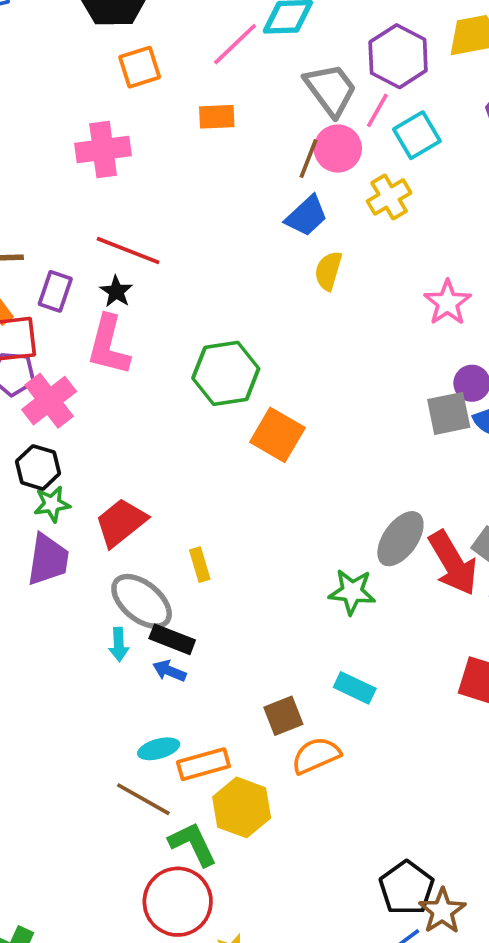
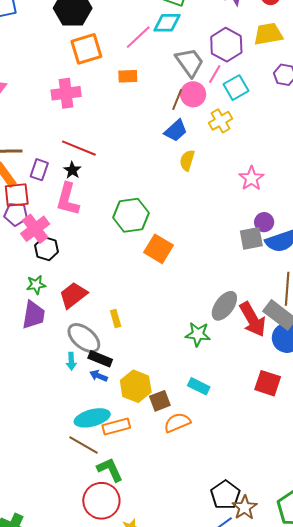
orange square: (140, 67) -> (86, 49), size x1.4
black hexagon: (38, 467) -> (46, 249), moved
cyan ellipse: (159, 749) -> (92, 418), size x1.6
yellow hexagon: (242, 807) -> (136, 386), moved

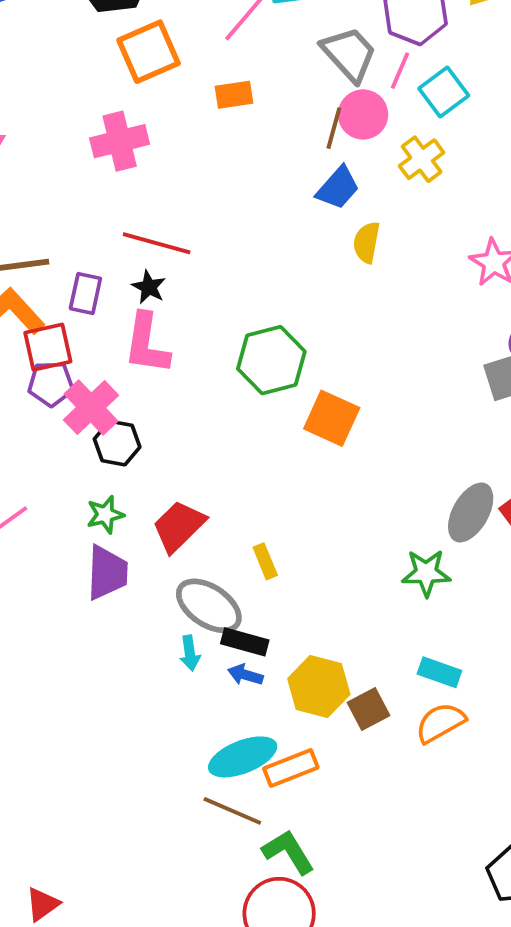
orange semicircle: (177, 423) -> (440, 723), moved

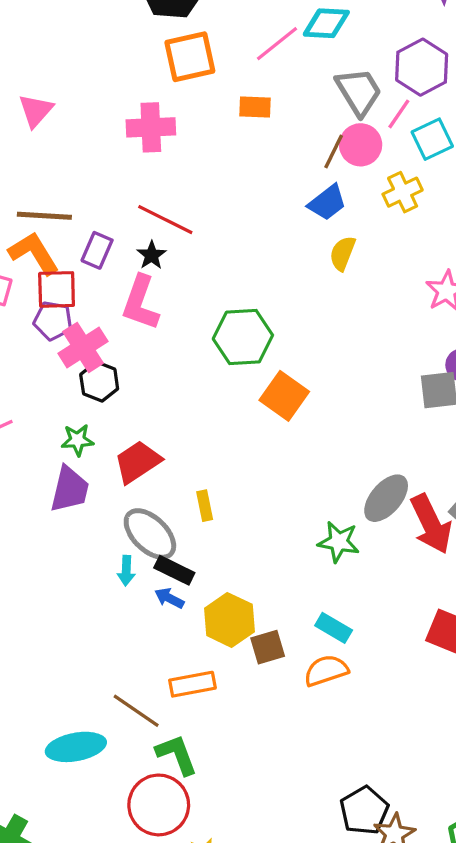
cyan ellipse: (243, 757) -> (76, 747), moved

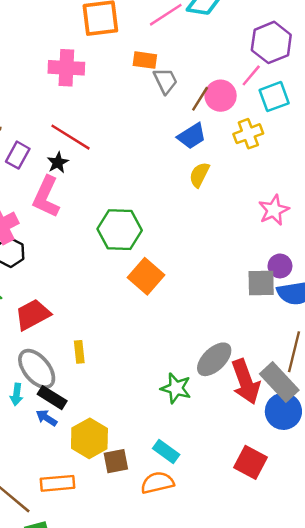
gray trapezoid: (359, 92) -> (165, 81), moved, size x0.7

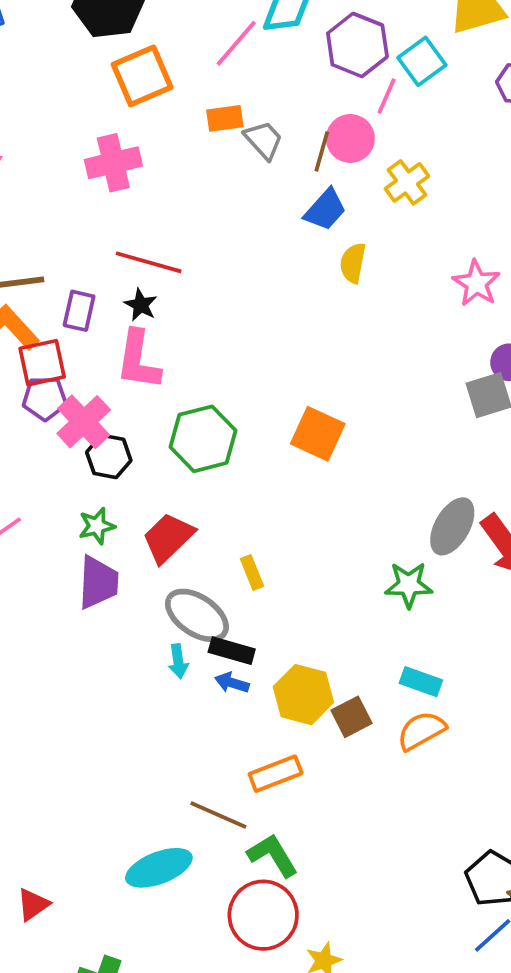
purple hexagon: (271, 42) -> (357, 45), moved
cyan square: (274, 97) -> (422, 61), moved
green hexagon: (120, 230) -> (203, 439), moved

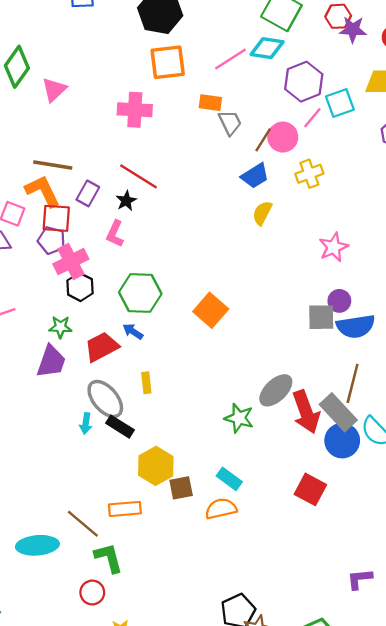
pink L-shape: (138, 360) -> (115, 234), size x0.7
blue arrow: (232, 683) -> (133, 331), moved
red circle: (263, 915) -> (92, 592), size x0.6

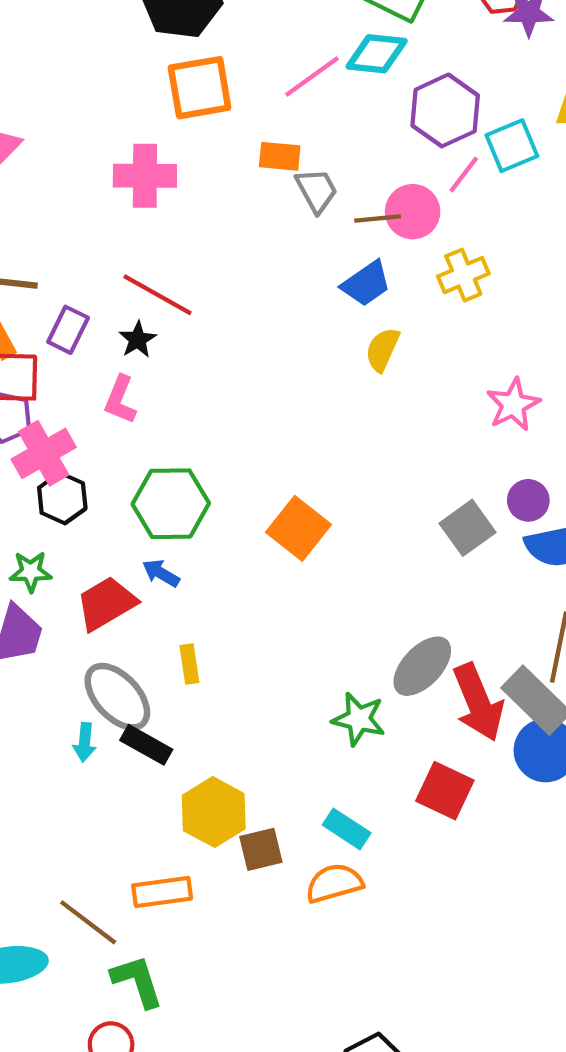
brown line: (263, 140) -> (378, 219), turned 55
gray square: (321, 317) -> (468, 528), moved, turned -32
red square: (310, 489) -> (445, 791), moved

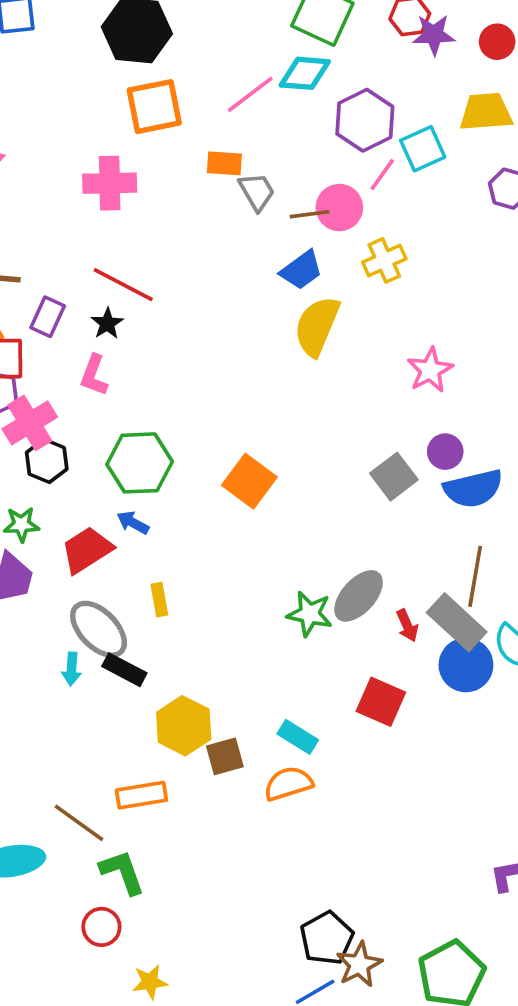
yellow semicircle: (382, 350) -> (317, 326), size x1.6
red arrow: (478, 702) -> (407, 625), size x0.5
green star: (359, 719) -> (310, 614), moved

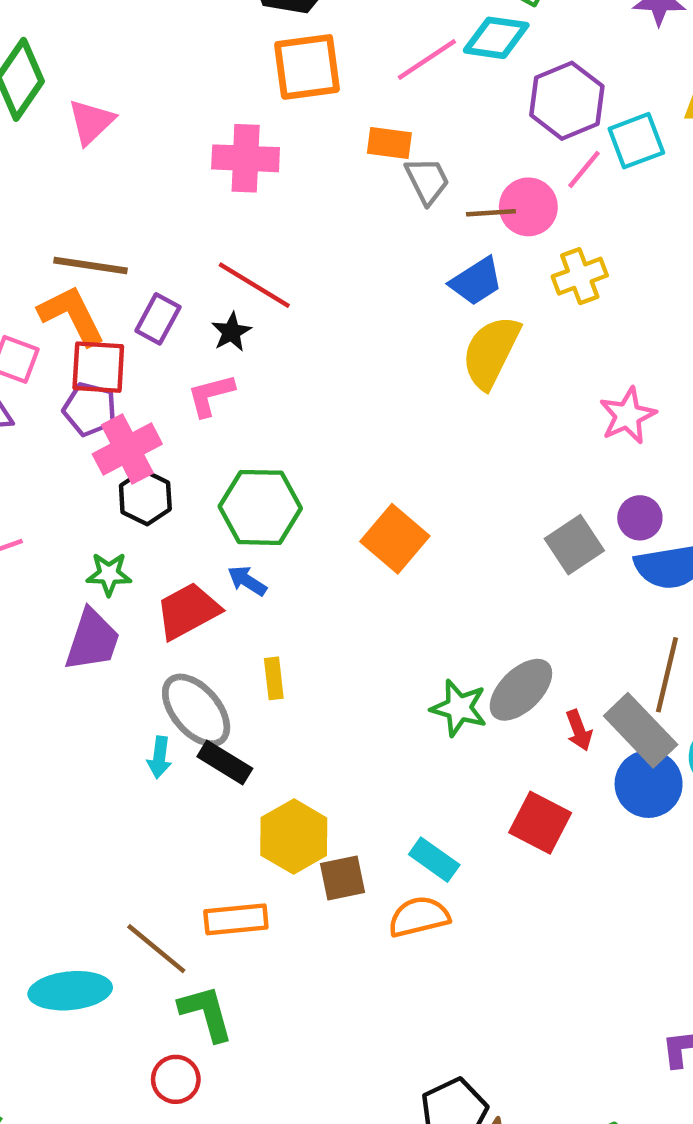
pink L-shape: (94, 375) -> (211, 395), turned 51

